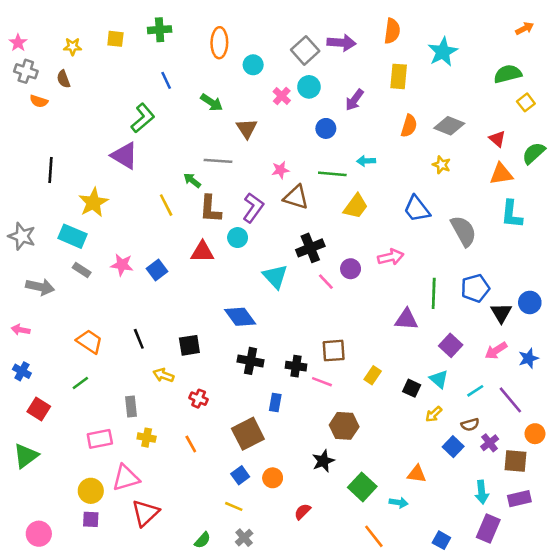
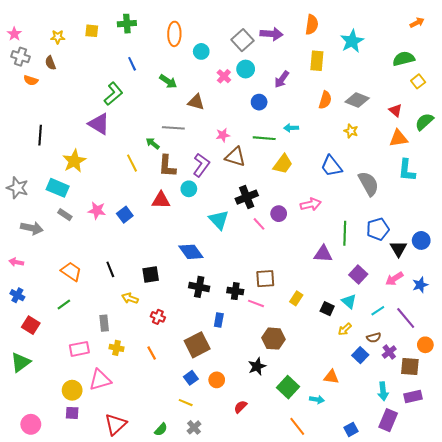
brown triangle: (247, 128) -> (196, 102), turned -42
red triangle: (145, 513) -> (115, 424), moved
blue square: (441, 540) -> (351, 429), turned 32

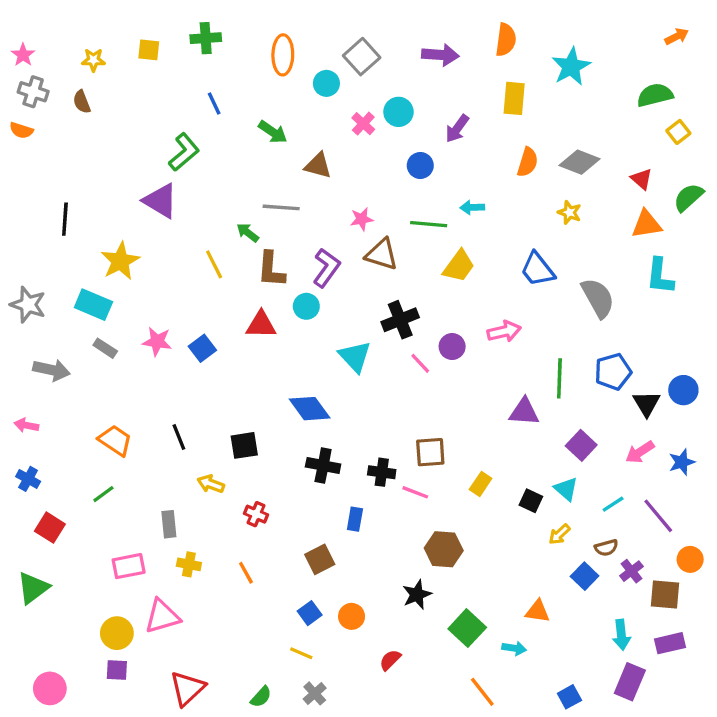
gray square: (243, 40) -> (362, 57), moved
orange semicircle: (31, 80) -> (21, 130), moved
brown square: (197, 345) -> (320, 559), size x0.7

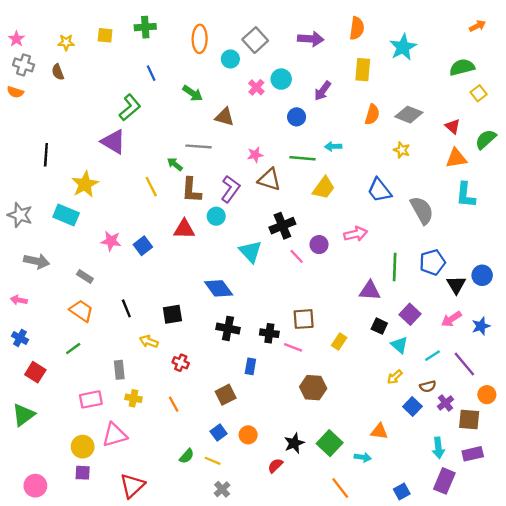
gray rectangle: (105, 348) -> (85, 276), moved
black square: (531, 501) -> (379, 326), moved
black star: (417, 595) -> (294, 443), moved
green semicircle: (261, 697) -> (187, 456), moved

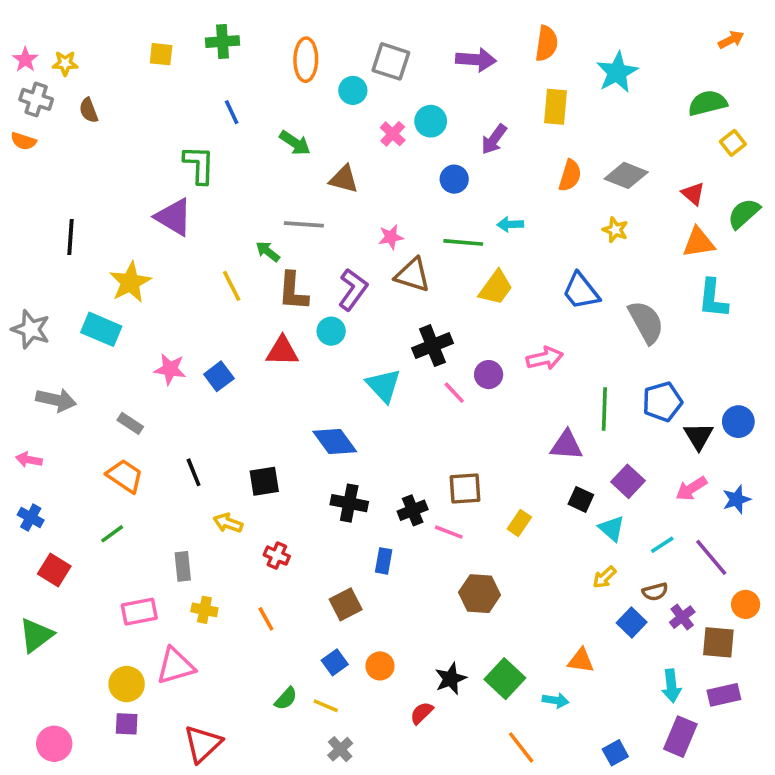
gray square: (255, 40) -> (391, 61), turned -30
yellow star: (66, 42) -> (65, 63), moved
green L-shape: (130, 107) -> (199, 165), turned -48
black cross: (269, 333) -> (413, 510), turned -30

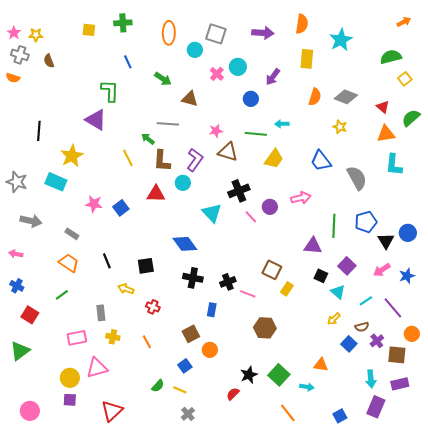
brown square: (465, 489) -> (272, 270), moved, turned 30
orange circle: (380, 666) -> (210, 350), moved

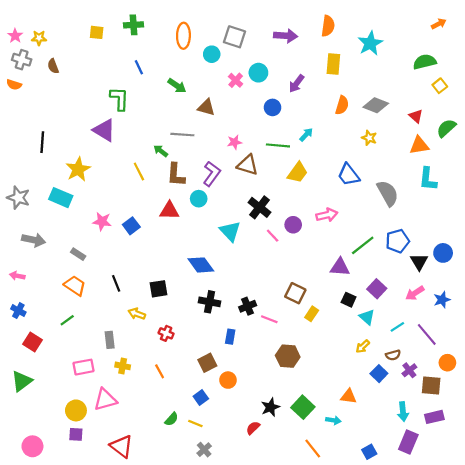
cyan arrow: (282, 124) -> (306, 135), turned 136
black cross: (239, 191) -> (259, 207), turned -30
green line: (334, 226) -> (363, 245), turned 50
red triangle: (112, 411) -> (122, 446), turned -40

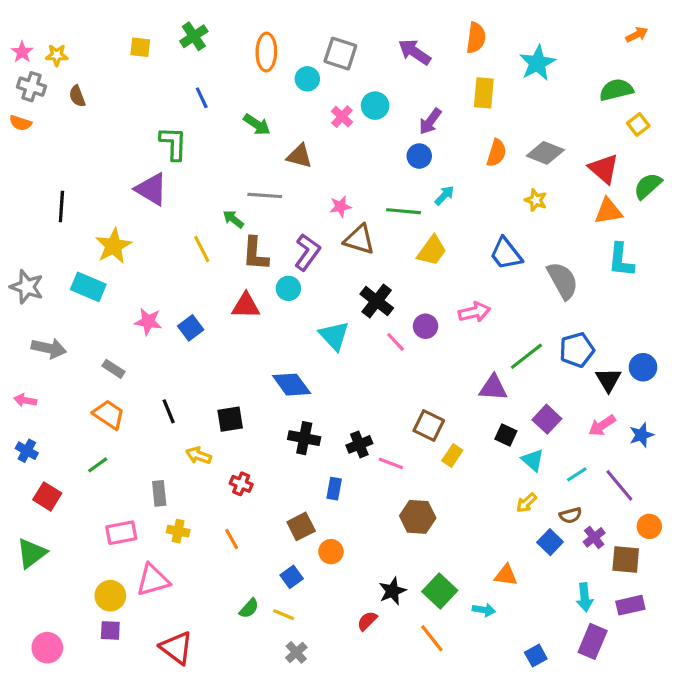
green cross: (133, 25) -> (194, 36), turned -30
purple arrow: (286, 36) -> (414, 52), turned -150
blue circle: (273, 107) -> (419, 156), moved
red triangle: (416, 116) -> (604, 169), size x1.5
orange line: (313, 448) -> (432, 638), moved

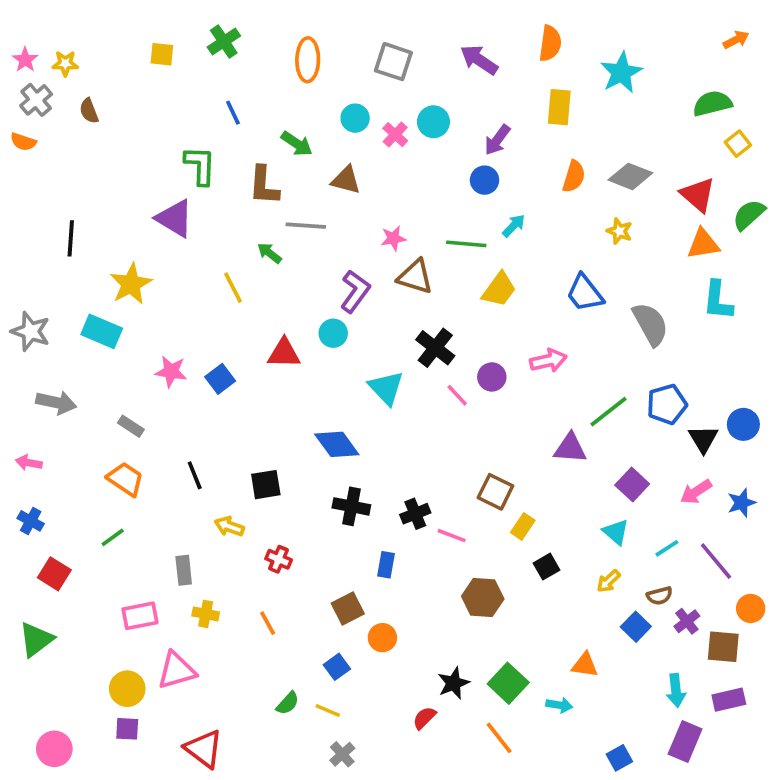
cyan circle: (307, 79) -> (355, 118), moved
gray cross: (32, 87) -> (36, 100), turned 32
brown L-shape: (255, 254) -> (264, 186), moved
black square: (506, 435) -> (546, 567), moved, turned 35

